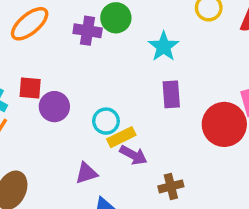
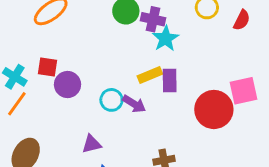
purple cross: (88, 31) -> (153, 19), moved
yellow rectangle: (121, 137) -> (150, 75), moved
purple arrow: (133, 155) -> (134, 104), moved

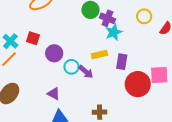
purple rectangle: (170, 81) -> (122, 62), moved
purple circle: (68, 85) -> (54, 53), moved
purple triangle: (92, 144) -> (54, 94), turned 32

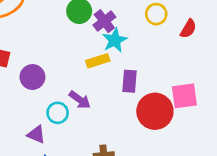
purple cross: (108, 18) -> (104, 21), turned 35
yellow rectangle: (99, 55) -> (98, 61), moved
cyan circle: (71, 67) -> (58, 113), moved

